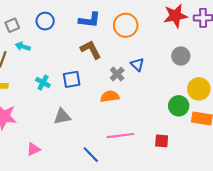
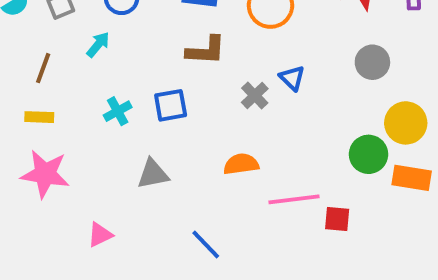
cyan arrow: (23, 46) -> (98, 45), moved, turned 112
brown L-shape: (91, 50) -> (206, 50), turned 120
cyan cross: (43, 83) -> (118, 111), turned 32
orange semicircle: (110, 96) -> (241, 164), moved
pink line: (120, 136) -> (294, 199), moved

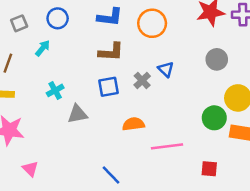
blue square: (171, 105) -> (109, 87), moved
gray triangle: (153, 174) -> (77, 114), moved
red square: (337, 219) -> (209, 169), moved
pink triangle: (100, 235) -> (30, 169), moved, turned -49

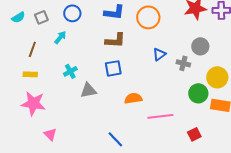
blue triangle: (166, 69) -> (159, 54), turned 40
gray cross: (142, 81) -> (183, 63), moved, turned -32
red square: (209, 169) -> (194, 134), turned -32

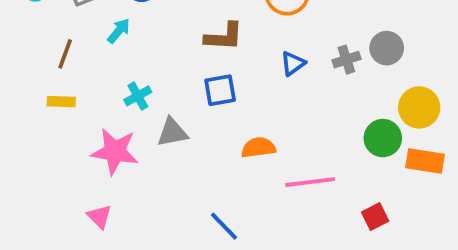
blue triangle: (159, 54) -> (293, 63), moved
gray cross: (183, 63) -> (346, 60), moved, turned -32
pink star: (33, 103) -> (115, 151), moved

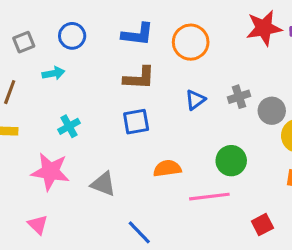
cyan arrow: (119, 31) -> (53, 73), turned 40
gray circle: (387, 48) -> (272, 111), moved
gray triangle: (172, 132) -> (103, 184), moved, turned 32
green circle: (383, 138) -> (231, 161), moved

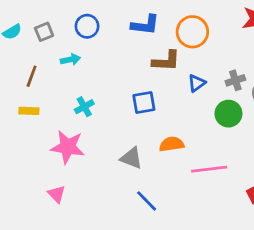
brown L-shape: (139, 78) -> (166, 61), moved
green circle: (231, 161) -> (228, 114), moved
gray triangle: (103, 184) -> (131, 158), moved

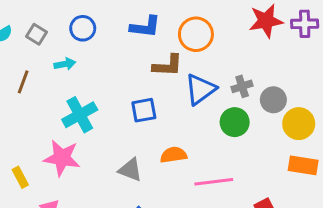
gray square: (44, 32) -> (37, 34), turned -36
blue triangle: (197, 83) -> (200, 89), size x1.6
cyan cross: (84, 107) -> (80, 115), size x1.6
yellow rectangle: (29, 111) -> (20, 177), moved, turned 60

